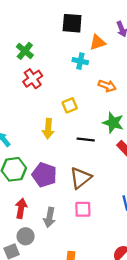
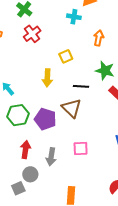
orange arrow: (107, 86) -> (99, 38), turned -98
brown triangle: (80, 178) -> (72, 108), moved, turned -35

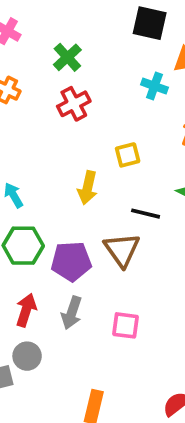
purple pentagon: (45, 119) -> (71, 261), turned -30
gray arrow: (51, 157) -> (72, 313), moved

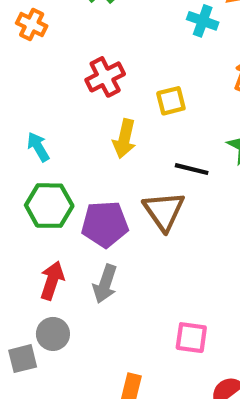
red cross: (74, 104) -> (105, 77), moved
pink square: (125, 325) -> (191, 338), moved

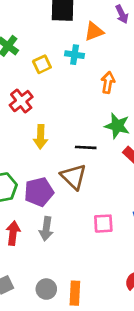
yellow square: (171, 101) -> (42, 64), moved
gray circle: (53, 334) -> (46, 289), moved
pink square: (191, 338) -> (103, 224), moved

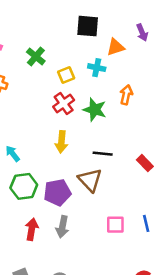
red cross: (21, 101) -> (64, 103), moved
green star: (117, 126) -> (95, 110), moved

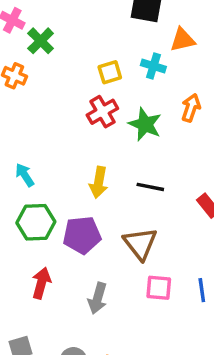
green cross: (36, 56) -> (41, 41), moved
yellow arrow: (61, 142) -> (99, 182), moved
brown triangle: (90, 180) -> (140, 243), moved
gray arrow: (62, 227) -> (98, 298), moved

